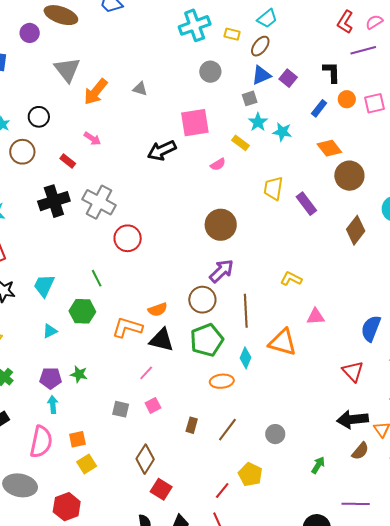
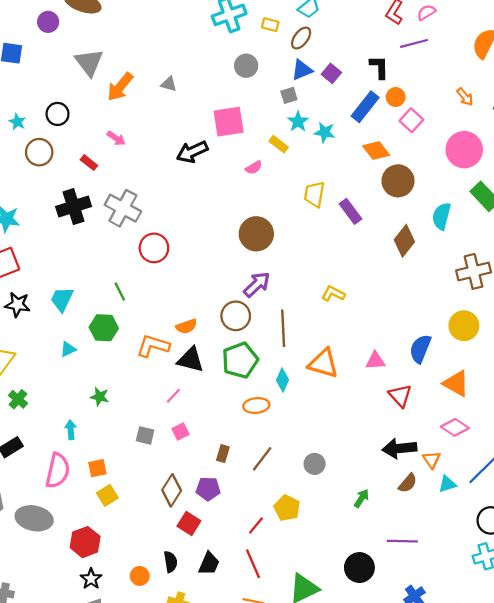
pink square: (375, 103) -> (411, 120), moved, turned -35
blue rectangle: (319, 108) -> (365, 107), size x1.6
pink triangle: (316, 317) -> (375, 361), moved
purple pentagon: (51, 378) -> (208, 489), moved

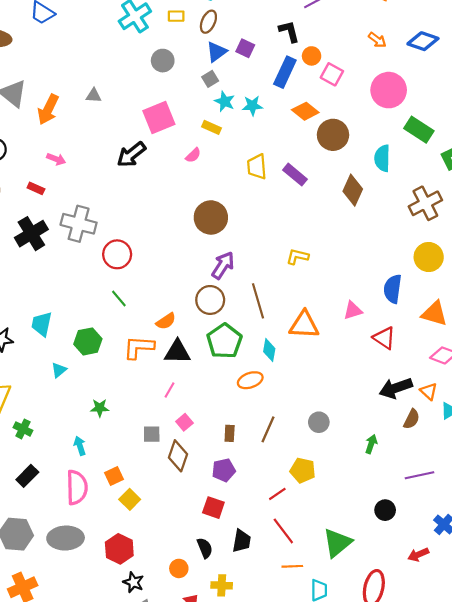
green line: (120, 292) -> (119, 299), moved
brown diamond: (172, 490) -> (178, 456), moved
red line: (256, 525) -> (277, 494), turned 30
black circle: (359, 568) -> (385, 510), size x0.7

